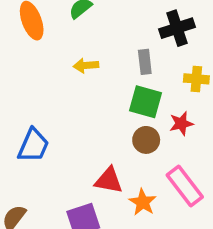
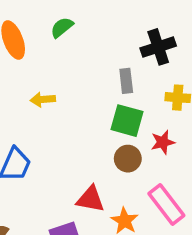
yellow arrow: (86, 65) -> (43, 99), moved

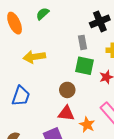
yellow arrow: (43, 99) -> (34, 57), size x1.5
brown circle: (128, 159) -> (67, 90), moved

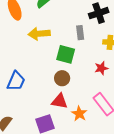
yellow arrow: (34, 57) -> (39, 34), moved
green square: (85, 66) -> (66, 54), moved

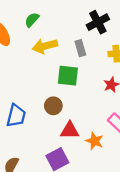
yellow arrow: (39, 34) -> (45, 46), moved
brown circle: (62, 78) -> (53, 106), moved

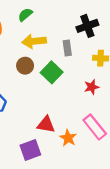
green square: (68, 76) -> (52, 72), turned 30
brown circle: (53, 106) -> (25, 66), moved

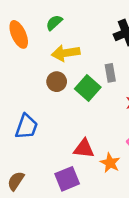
gray rectangle: (67, 48) -> (110, 73), moved

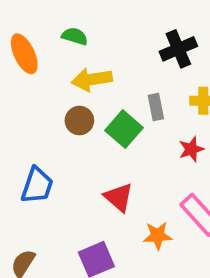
green semicircle: (54, 23) -> (75, 36), turned 60
red triangle: (84, 149) -> (119, 197), moved, turned 35
orange star: (110, 163) -> (158, 236), turned -30

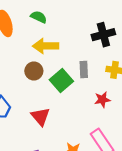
red triangle: (119, 197) -> (40, 117), moved

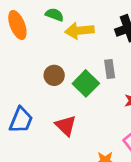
yellow arrow: (46, 46) -> (79, 31), moved

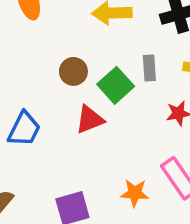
red triangle: (66, 126) -> (90, 119), moved, turned 50

